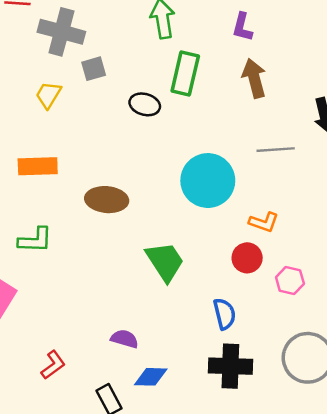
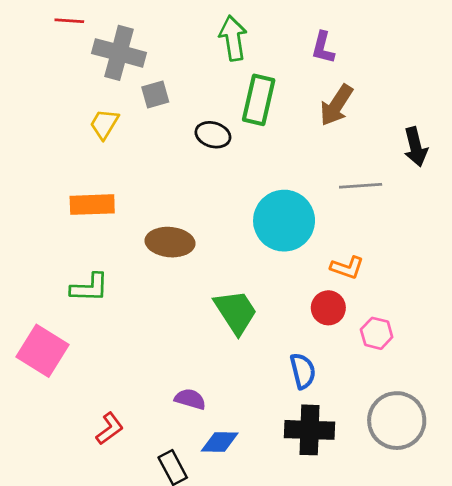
brown arrow: (254, 78) -> (336, 105), turned -132

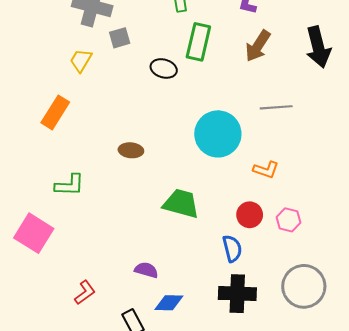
black arrow: (416, 147) -> (318, 47), moved, size x1.4
orange rectangle: (92, 205) -> (55, 112), moved, turned -56
brown ellipse: (170, 242) -> (131, 150), size x0.7
red circle: (328, 308) -> (250, 215), moved
green trapezoid: (236, 312) -> (181, 204), turned -42

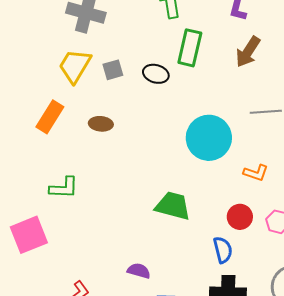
gray square: (120, 38) -> (113, 70), moved
yellow trapezoid: (81, 60) -> (75, 66), size x1.5
brown ellipse: (131, 150) -> (101, 124), moved
pink square: (34, 233) -> (29, 235), turned 36

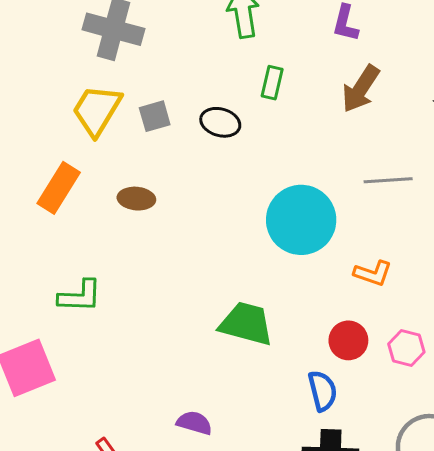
green rectangle: (190, 48) -> (272, 83), size x0.6

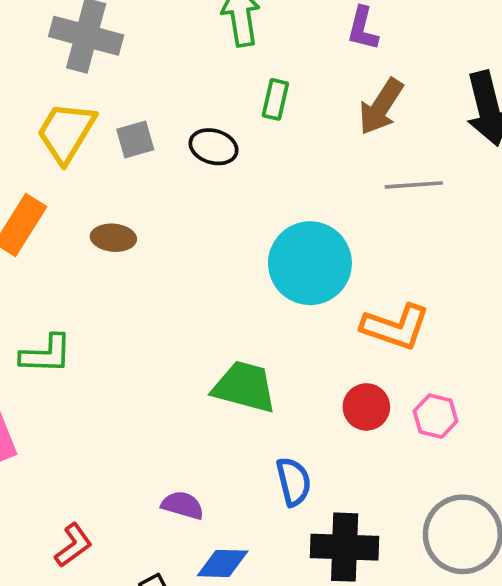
gray line: (388, 180) -> (414, 185), moved
orange L-shape: (373, 273) -> (395, 327), size x1.5
blue semicircle: (322, 391) -> (294, 482), moved

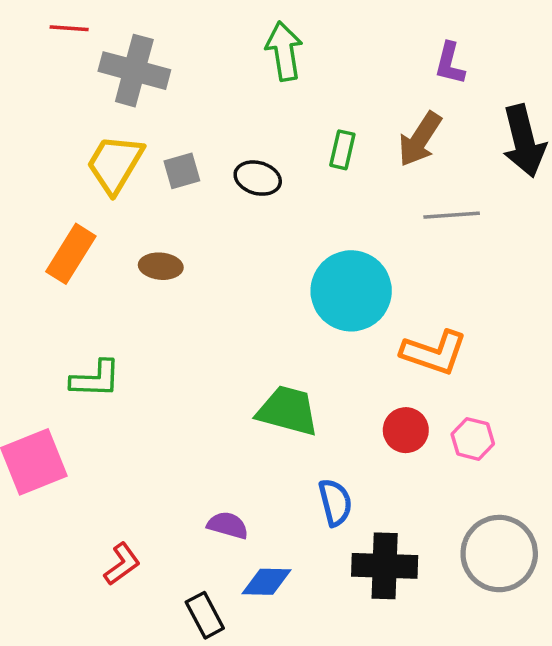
purple L-shape: (363, 28) -> (450, 63), moved
green rectangle: (275, 99) -> (342, 150), moved

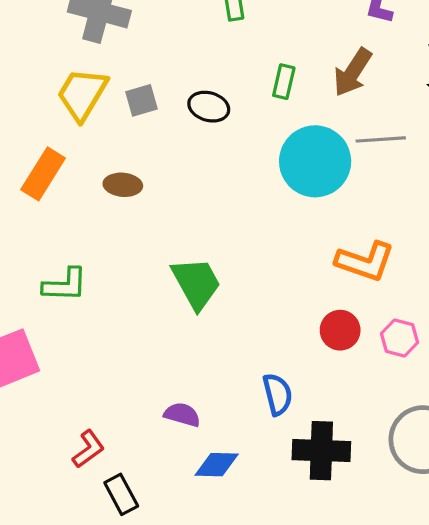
cyan circle: (351, 291) -> (315, 161), moved
green trapezoid: (288, 411) -> (196, 283), moved, turned 46
black rectangle: (205, 615) -> (121, 494), moved

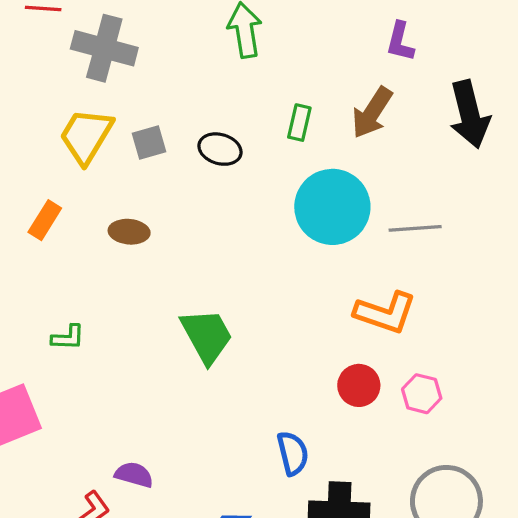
gray line: (381, 139) -> (415, 228), moved
orange rectangle: (43, 174) -> (45, 220), size x0.7
green L-shape: (65, 285) -> (68, 337), size x0.7
purple semicircle: (182, 415) -> (134, 475), moved

